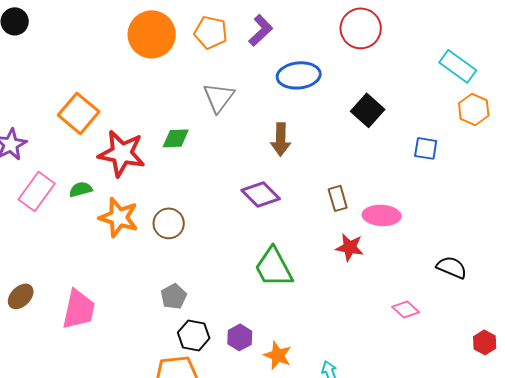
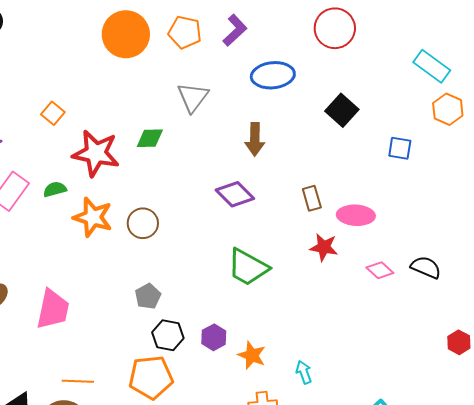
orange square: (79, 113) -> (53, 113), size x0.6
green trapezoid: (274, 267) -> (248, 267), turned -33
pink diamond: (406, 309) -> (380, 270), moved

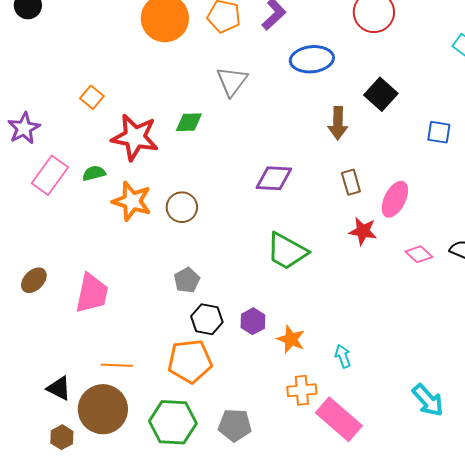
brown arrow: (255, 139) -> (338, 123), moved
purple diamond: (235, 194) -> (274, 178), turned -42
pink ellipse: (356, 215) -> (395, 199), turned -66

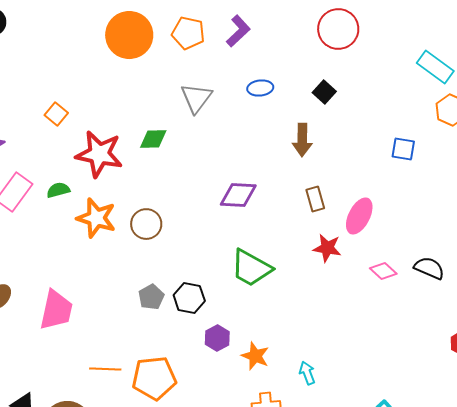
blue ellipse: (312, 59) -> (260, 88), moved, size x0.6
black square: (381, 94) -> (324, 92), moved, size x0.7
black hexagon: (207, 319) -> (189, 298), moved
orange line: (117, 365) -> (105, 369), moved

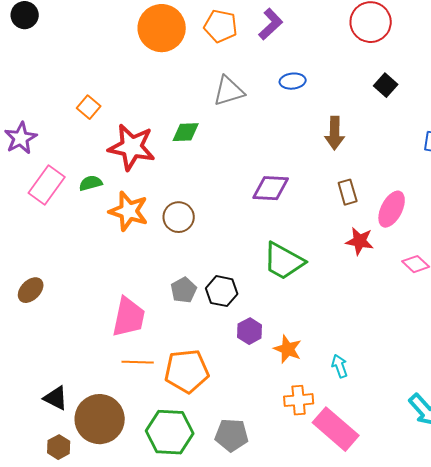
black square: (324, 92) -> (386, 85), moved
gray triangle: (196, 98) -> (229, 91), turned 36
pink trapezoid: (56, 310) -> (129, 317), moved

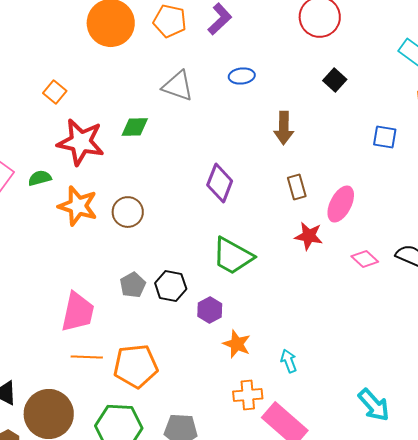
gray triangle: (229, 91) -> (178, 86), turned 36
orange square: (89, 107) -> (55, 92), moved
purple diamond: (271, 188) -> (220, 183), turned -72
purple hexagon: (250, 331) -> (210, 310), moved

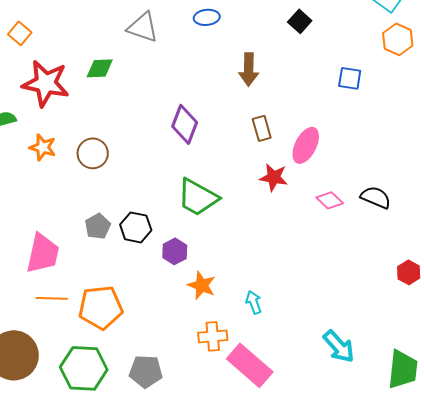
orange star: (78, 206) -> (43, 147), size x0.7

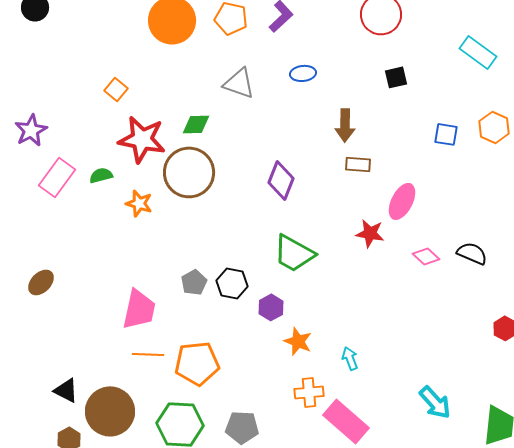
black square: (300, 21) -> (396, 77), turned 35
orange hexagon: (398, 39) -> (494, 127), moved
brown rectangle: (262, 128) -> (358, 164), moved, turned -70
brown circle: (93, 153) -> (189, 172), moved, size x1.6

